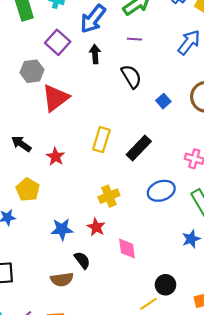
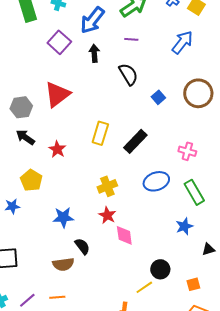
gray hexagon: (32, 71) -> (21, 107), moved
red star: (96, 227) -> (107, 215), moved

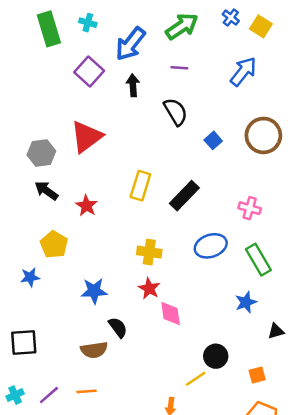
yellow cross: (107, 186) -> (149, 252), turned 30

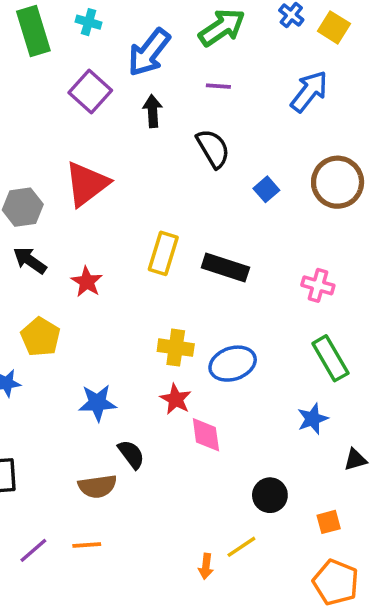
black rectangle: (184, 196) -> (225, 268), turned 64
blue ellipse: (211, 246) -> (233, 364), moved
yellow line: (196, 379) -> (241, 547), moved

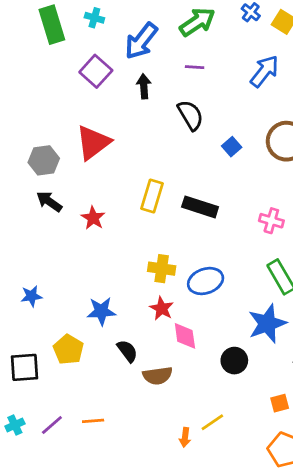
yellow pentagon: (40, 337) -> (68, 350), moved
blue star: (313, 419) -> (267, 324), size x1.6
brown semicircle: (97, 486) -> (158, 376), moved
black circle: (270, 495) -> (234, 361), moved

